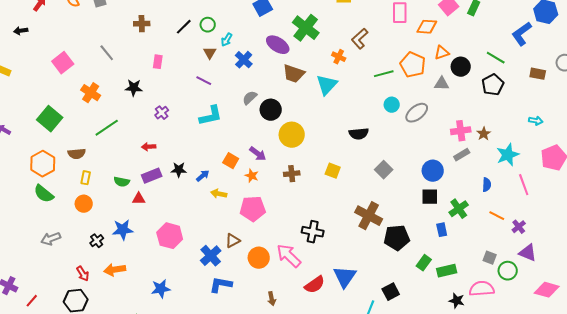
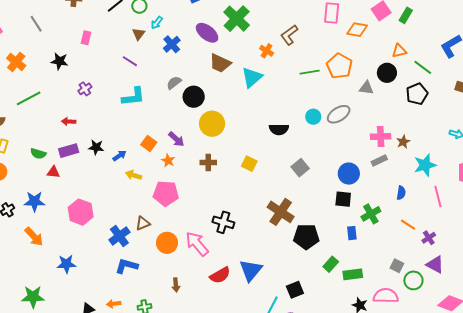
orange triangle: (442, 53) -> (399, 51), moved
cyan circle: (392, 105) -> (313, 117), moved
orange arrow: (115, 270) -> (34, 237), moved, turned -130

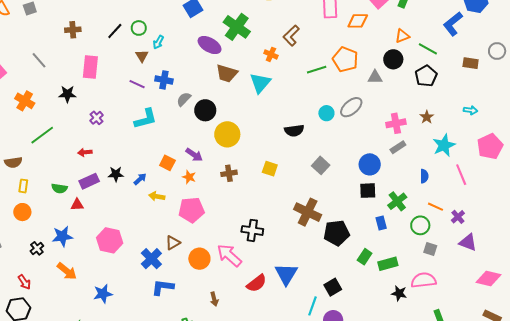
pink rectangle: (86, 38) -> (90, 67), size x1.6
blue cross: (172, 44) -> (164, 80), moved, turned -30
brown star: (403, 142) -> (427, 117), moved
green circle: (413, 280) -> (420, 225), moved

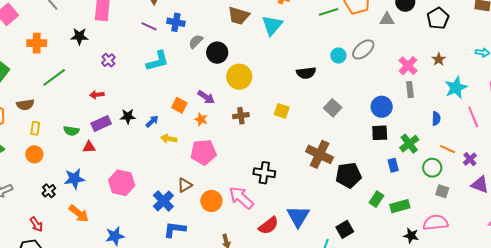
orange cross: (25, 101) -> (37, 43), turned -30
pink cross: (396, 123) -> (408, 66), turned -36
gray rectangle: (398, 147) -> (410, 90), turned -63

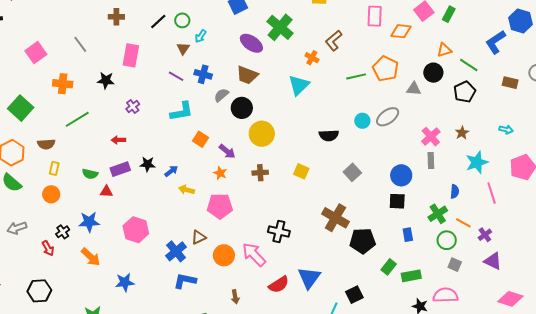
brown trapezoid: (239, 16) -> (247, 75), moved
orange square: (179, 105) -> (201, 139), moved
green cross: (409, 144) -> (438, 214), moved
red arrow: (36, 224) -> (48, 248), moved

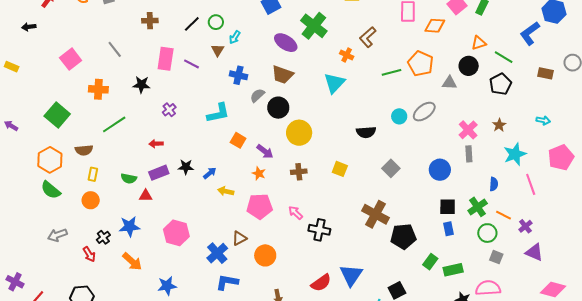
purple line: (176, 76) -> (192, 64), moved
black square: (397, 201) -> (448, 207), moved
pink arrow: (254, 255) -> (296, 213), moved, size x0.6

